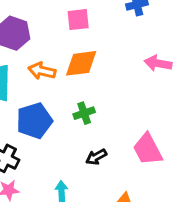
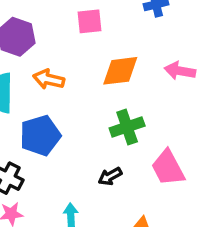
orange diamond: (81, 63) -> (120, 71), moved
green cross: (84, 113) -> (127, 127), moved, size x1.4

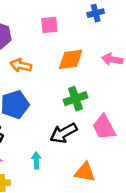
black arrow: (110, 176) -> (64, 133), size x1.6

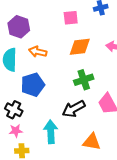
pink square: (49, 25) -> (71, 18), moved
cyan arrow: (36, 160) -> (51, 132), size x1.6

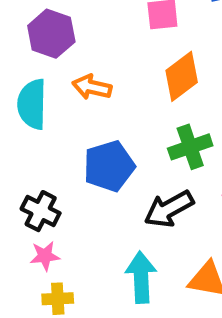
orange diamond: (80, 47) -> (182, 76), turned -30
blue pentagon: (33, 85) -> (109, 166), moved
cyan arrow: (51, 132) -> (141, 277), moved

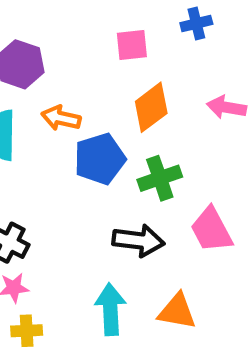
blue pentagon: (109, 166) -> (100, 159), moved
black arrow: (169, 209) -> (138, 240), turned -144

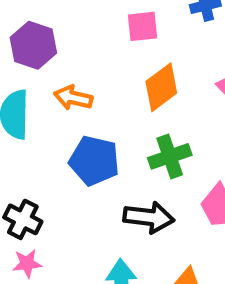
blue pentagon: (100, 159) -> (94, 161), moved, turned 30

